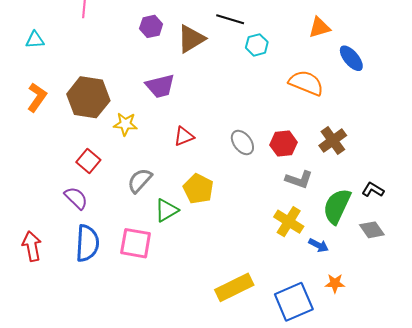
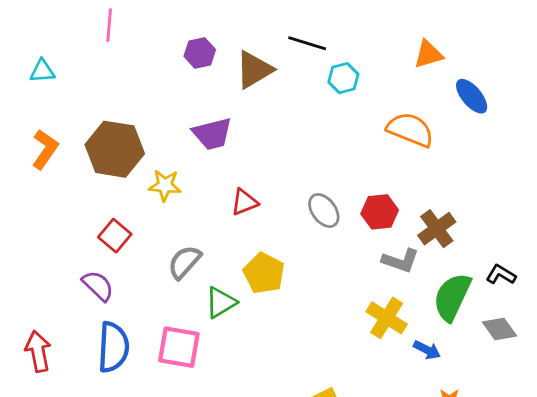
brown cross: (333, 140) -> (437, 229), moved

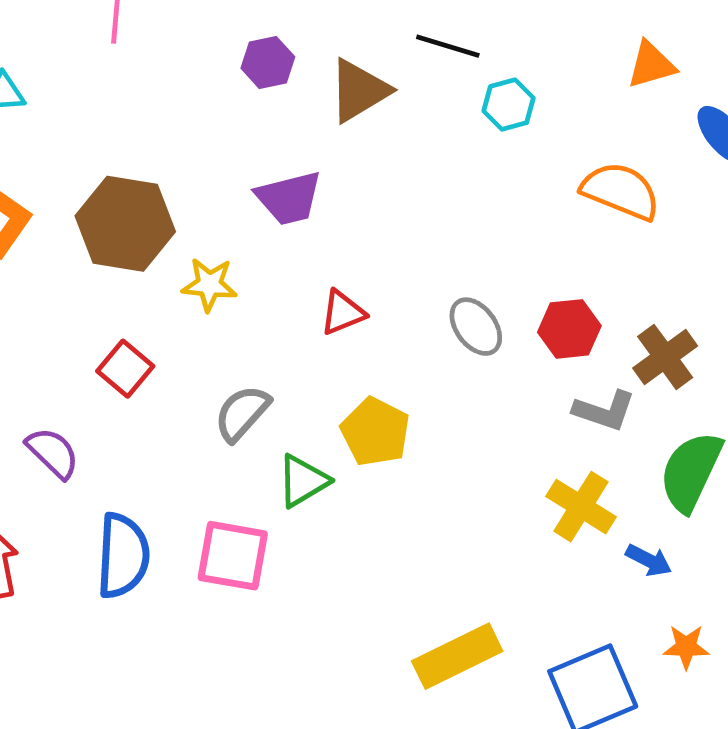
purple semicircle: (98, 286) -> (53, 453), moved

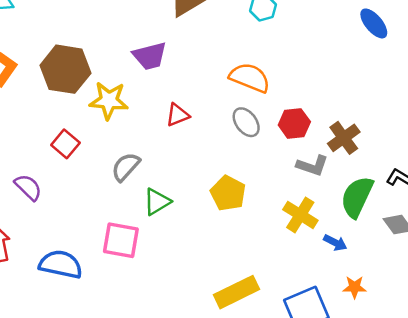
orange semicircle: (621, 191) -> (250, 78), moved
yellow star: (209, 285) -> (109, 101), size x1.4
yellow pentagon: (375, 432) -> (228, 193), moved
blue semicircle: (123, 556) -> (61, 264), moved, turned -81

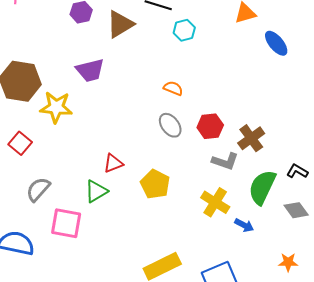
orange semicircle: (250, 78) -> (173, 88), size x0.6
red triangle: (177, 115) -> (113, 163), moved
gray semicircle: (126, 167) -> (38, 189), moved
orange star: (355, 287) -> (288, 262), moved

